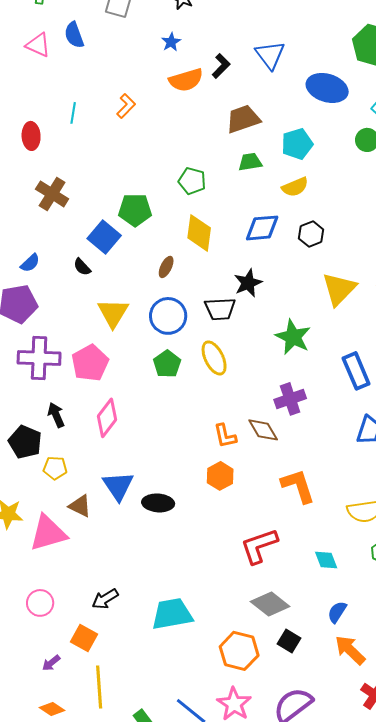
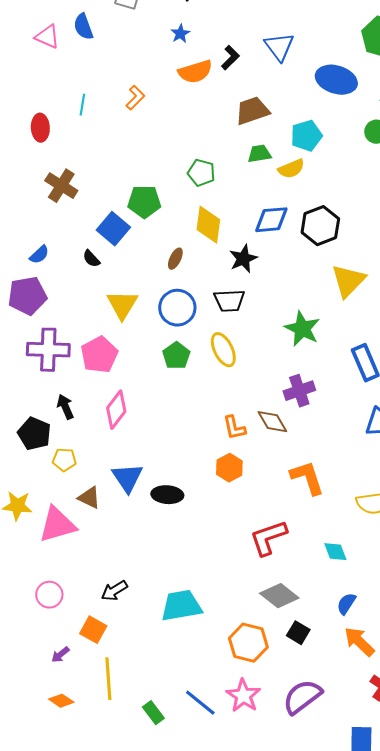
yellow semicircle: (295, 187) -> (291, 169), moved
black hexagon: (311, 234) -> (320, 226), size x1.5
black star: (248, 283) -> (243, 259), moved

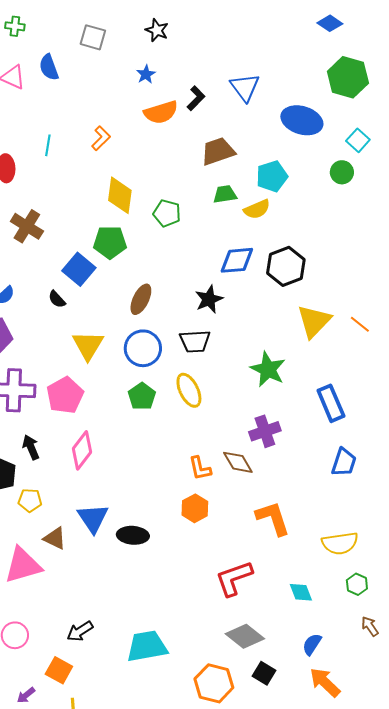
yellow diamond: (208, 225) -> (120, 195), moved
brown ellipse: (175, 259) -> (141, 299), size x1.4

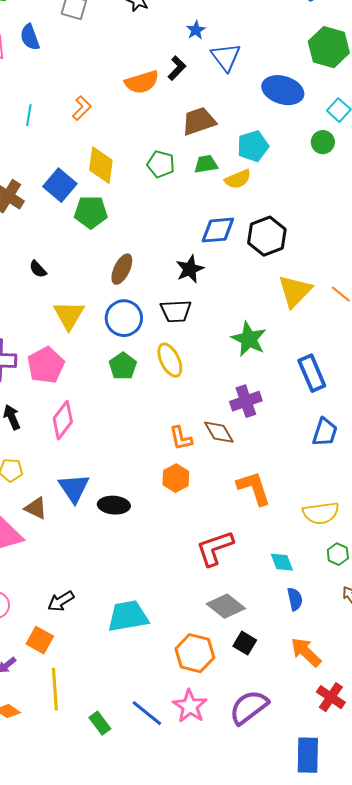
blue star: (146, 74) -> (196, 30), moved
green pentagon: (167, 213) -> (161, 164), moved
blue square: (79, 269) -> (60, 185), moved
blue semicircle: (312, 644) -> (295, 599), moved, turned 135

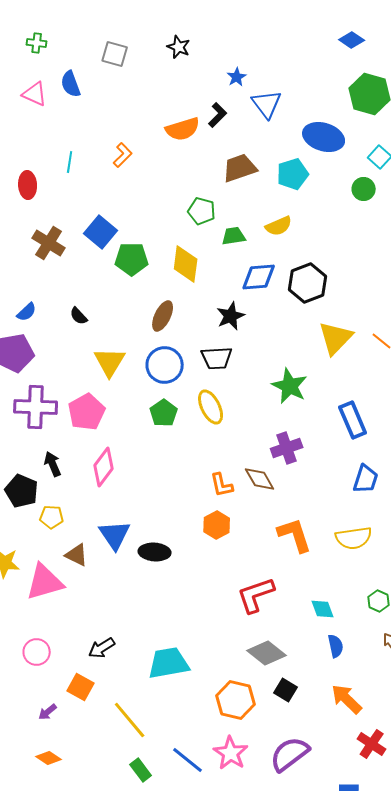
cyan pentagon: (253, 146) -> (293, 174), moved
green trapezoid: (206, 164) -> (234, 236), moved
yellow diamond: (101, 165) -> (186, 264), moved
yellow semicircle: (321, 513) -> (354, 538), moved
yellow line: (55, 689) -> (130, 720), moved, turned -36

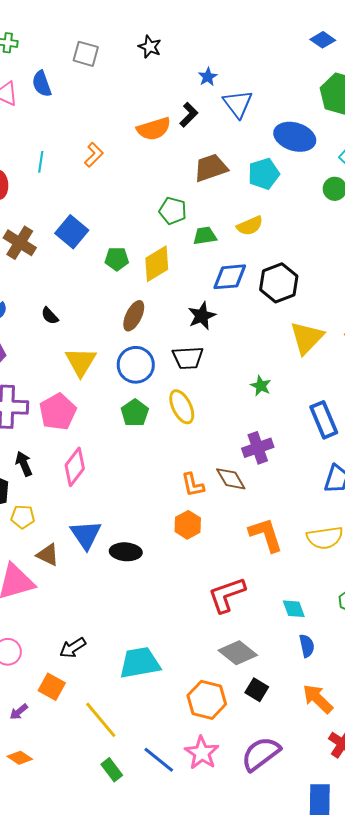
green pentagon: (132, 259) -> (117, 259), moved, size x0.7
yellow diamond: (186, 264) -> (157, 264), turned 51
green star: (290, 386) -> (261, 386), size x0.6

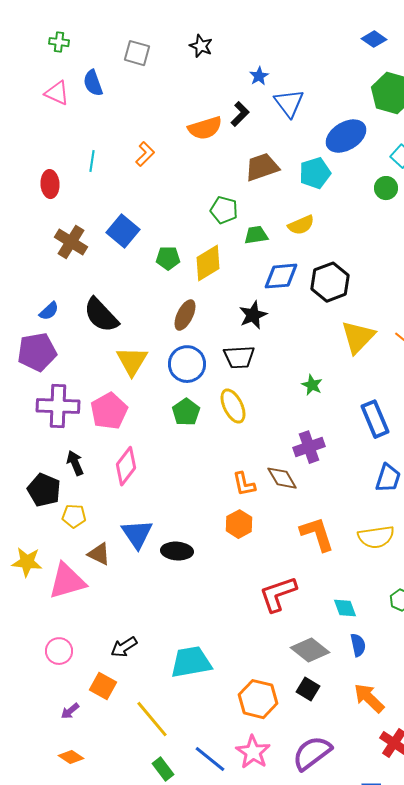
blue ellipse: (295, 137) -> (346, 136), turned -48
black semicircle: (50, 316) -> (101, 315), size x2.0
gray diamond: (238, 653) -> (310, 650), moved

